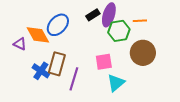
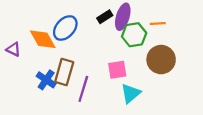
purple triangle: (20, 44) -> (13, 49), moved

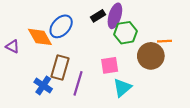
orange line: (158, 23) -> (165, 41), moved
blue cross: (46, 80) -> (43, 85), moved

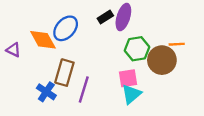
green hexagon: (125, 33) -> (137, 49), moved
pink square: (110, 65) -> (128, 78), moved

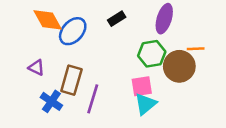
purple ellipse: (123, 17) -> (164, 19), moved
orange diamond: (43, 40) -> (48, 20), moved
purple triangle: (13, 50) -> (36, 68), moved

